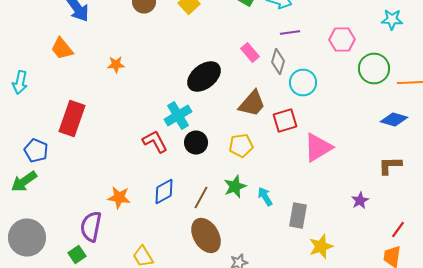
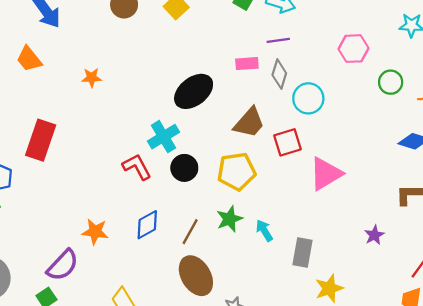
purple line: (290, 32) -> (278, 40), moved
pink rectangle: (250, 52) -> (247, 64), turned -54
green circle: (374, 68) -> (391, 82), size x0.7
yellow pentagon: (241, 146) -> (236, 171), size x1.4
purple semicircle: (91, 226) -> (63, 265), turned -148

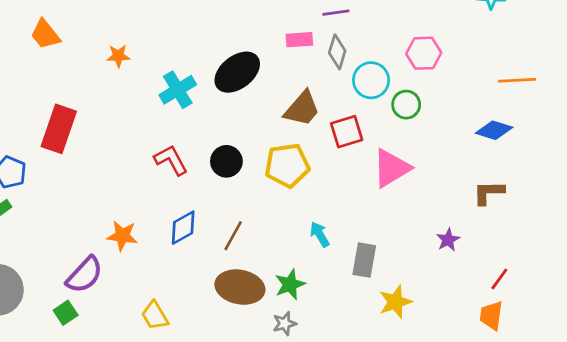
pink hexagon: (354, 49) -> (424, 53), moved
green circle: (391, 82) -> (406, 105), moved
cyan cross: (163, 137) -> (178, 90), moved
green star: (230, 219) -> (290, 284), moved
brown ellipse: (196, 276) -> (240, 287), turned -48

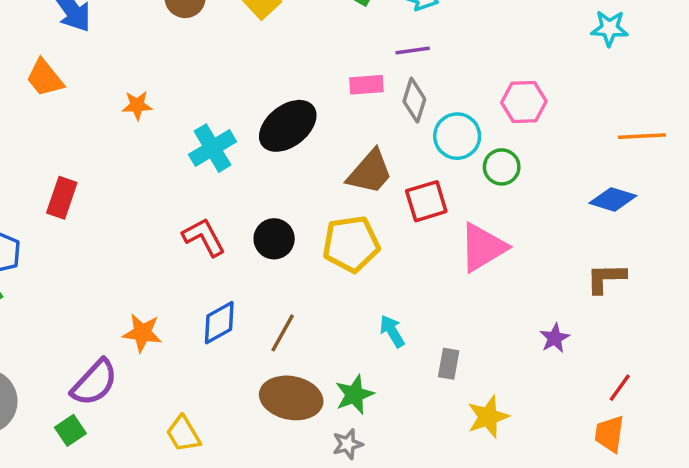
red rectangle: (59, 129) -> (62, 198), size x0.7
gray rectangle: (364, 260) -> (449, 364), size x0.7

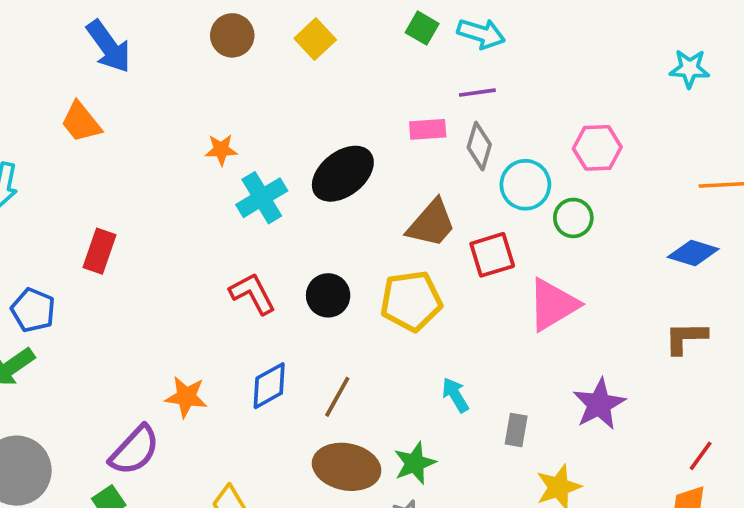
orange star: (137, 105) -> (221, 150), moved
purple star: (555, 338) -> (599, 404), moved, size x1.6

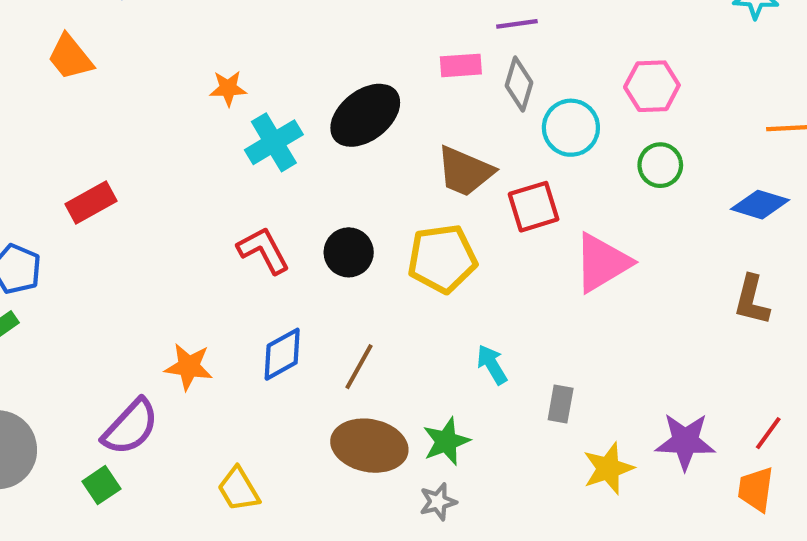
green circle: (573, 218) -> (660, 165), moved
brown trapezoid: (431, 223) -> (465, 171), turned 72
red rectangle: (99, 251) -> (91, 203), turned 42
brown L-shape: (686, 338) -> (752, 300), turned -75
purple star: (599, 404) -> (685, 441), moved, turned 30

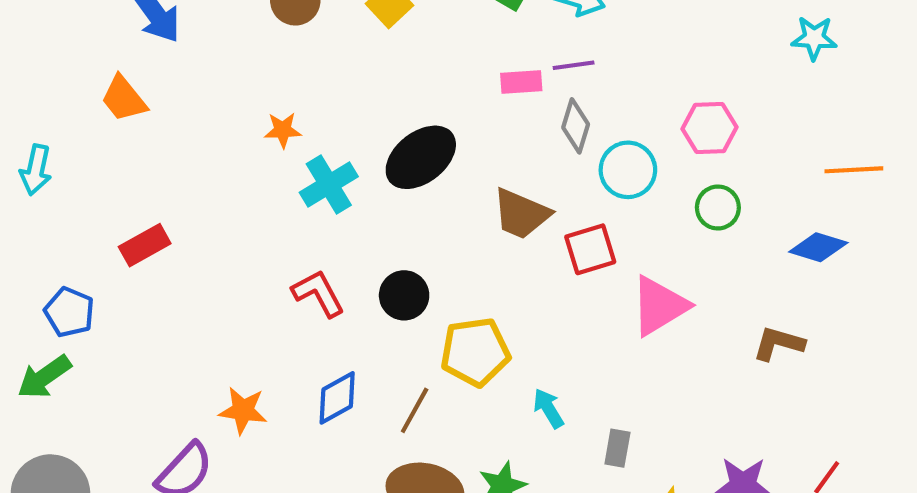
pink rectangle: (461, 65) -> (521, 82), moved
yellow pentagon: (442, 259) -> (475, 352), moved
brown L-shape: (752, 300) -> (779, 343), moved, turned 92

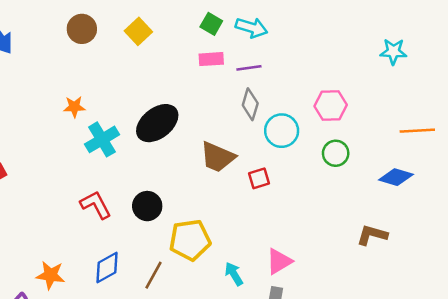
pink rectangle: (521, 82) -> (211, 59), moved
red square: (590, 249) -> (259, 178), size x0.7
pink triangle: (659, 306) -> (279, 261), moved, size x0.7

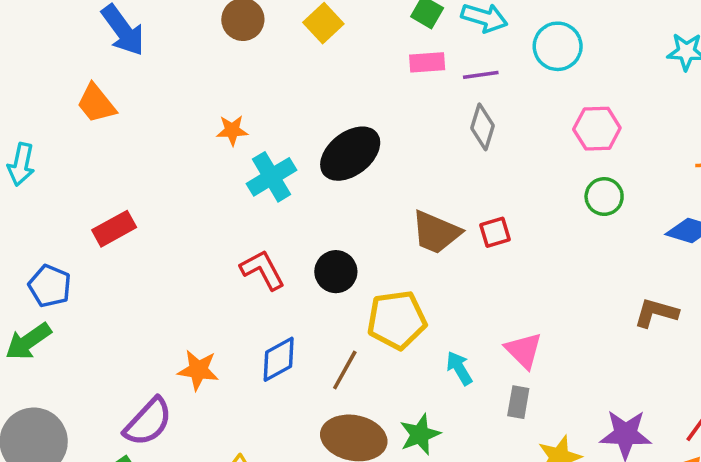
cyan circle: (282, 131) -> (558, 46), moved
brown trapezoid: (218, 157) -> (436, 232), moved
pink triangle: (279, 261) -> (524, 350), turned -44

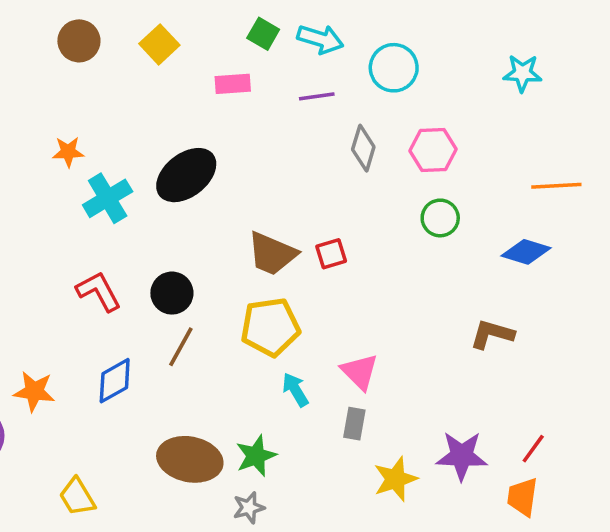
pink rectangle: (427, 62) -> (233, 84), moved
gray diamond: (483, 127) -> (363, 148), moved
yellow pentagon: (397, 320) -> (270, 327), moved
brown line: (345, 370) -> (181, 347), moved

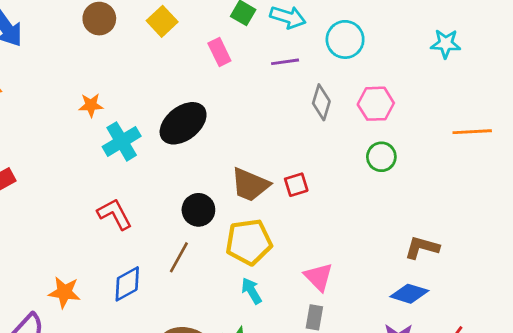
pink rectangle: (233, 84) -> (219, 52), turned 68
blue diamond: (526, 252) -> (409, 294), moved
black circle: (172, 293) -> (198, 210), moved
cyan arrow: (295, 390) -> (252, 291), moved

